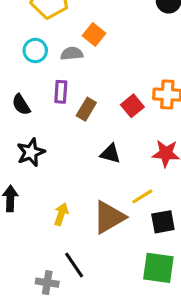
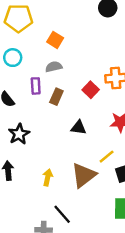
gray semicircle: (72, 54) -> (54, 67), moved

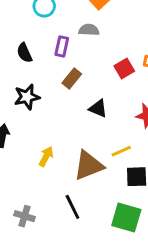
brown rectangle: (56, 97) -> (72, 78), moved
black line: (62, 214) -> (72, 207), moved

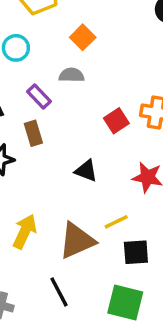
purple rectangle: (62, 46) -> (39, 96), turned -54
brown rectangle: (72, 78) -> (33, 133), moved, turned -54
yellow arrow: (46, 156) -> (25, 232), size x1.4

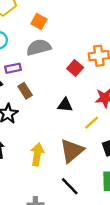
gray semicircle: (72, 75) -> (39, 47), size x1.5
purple rectangle: (39, 96) -> (13, 68), moved, turned -42
yellow line: (116, 222) -> (92, 123), moved

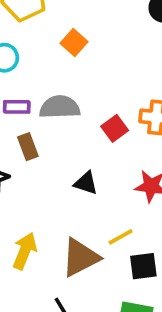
gray semicircle: (39, 47) -> (60, 107), moved
yellow line: (92, 123) -> (121, 237), moved

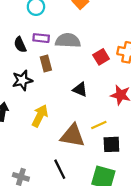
yellow arrow: (25, 251) -> (40, 116), moved
brown triangle: (80, 257) -> (73, 136), turned 32

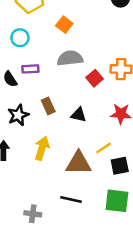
gray semicircle: (68, 41) -> (70, 58), moved
brown rectangle: (46, 63) -> (48, 106), moved
black line: (60, 169) -> (71, 200), turned -42

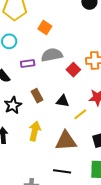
purple rectangle: (30, 69) -> (28, 63), moved
yellow line: (104, 148) -> (80, 114), moved

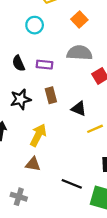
purple rectangle: (28, 63) -> (44, 65), moved
brown triangle: (66, 141) -> (33, 164), moved, size x0.6
black line: (62, 171) -> (72, 184), moved

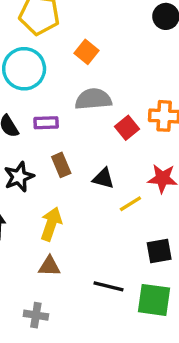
cyan circle: (35, 25) -> (24, 69), size x1.6

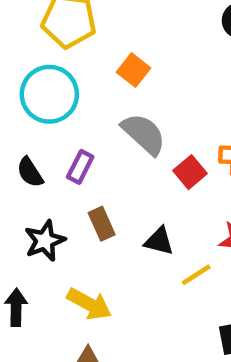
gray semicircle: (93, 99) -> (144, 134), turned 48
purple rectangle: (46, 123) -> (80, 167), turned -60
yellow arrow: (51, 224) -> (89, 304), turned 100

